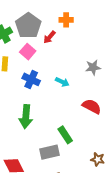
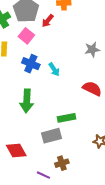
cyan arrow: (62, 82) -> (54, 69), moved, turned 32
green rectangle: (65, 135) -> (67, 118), turned -66

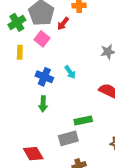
blue cross: (31, 64) -> (44, 77), moved
green arrow: (27, 101) -> (43, 104), size x0.7

